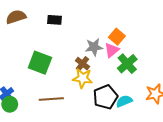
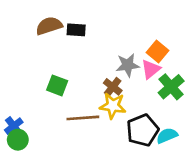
brown semicircle: (16, 17) -> (49, 26), moved
green square: (40, 63) -> (57, 85), size x0.7
brown line: (51, 99) -> (83, 118), moved

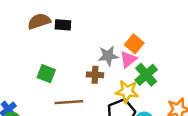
brown cross: (113, 87) -> (95, 75), turned -35
yellow star: (113, 106) -> (127, 91), moved

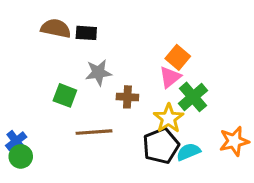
brown semicircle: (39, 21) -> (56, 28), turned 30
gray star: (108, 56) -> (98, 73), moved
yellow star: (127, 91) -> (169, 118), turned 30

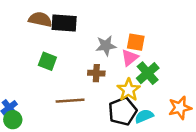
black rectangle: (86, 33) -> (64, 23), size x1.5
orange square: (178, 57) -> (136, 42), turned -30
gray star: (98, 73) -> (106, 46), moved
green square: (65, 95) -> (47, 61), moved

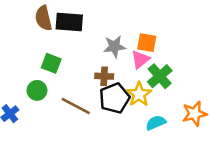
brown semicircle: (40, 19) -> (43, 18), turned -115
brown line: (70, 101) -> (76, 106), turned 32
black pentagon: (123, 111) -> (114, 98), moved
green circle: (13, 120) -> (37, 90), moved

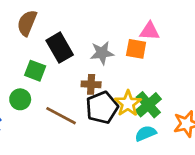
brown semicircle: (43, 18) -> (27, 23), turned 35
black rectangle: (69, 22) -> (60, 48), moved, turned 56
pink triangle: (140, 59) -> (150, 31), moved, turned 42
green cross: (160, 76) -> (148, 105), moved

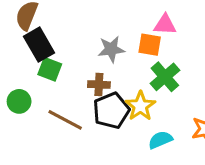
black rectangle: (60, 48) -> (39, 45), moved
green square: (35, 71) -> (50, 69), moved
green cross: (148, 105) -> (165, 77), moved

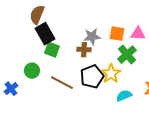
pink triangle: (165, 25) -> (138, 34), moved
brown cross: (99, 85) -> (84, 50), moved

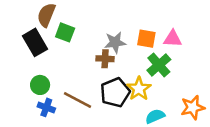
black rectangle: (45, 34) -> (35, 42), moved
green square: (52, 50) -> (65, 32), moved
blue cross: (11, 89) -> (46, 107), moved, turned -32

